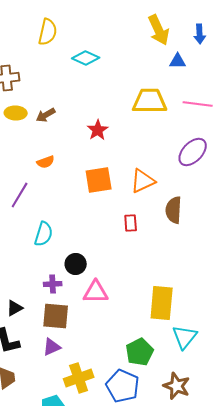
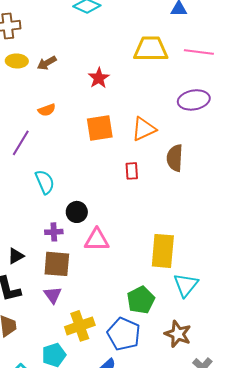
purple ellipse: (193, 152) -> (194, 100), turned 36
cyan semicircle: (44, 234) -> (45, 182), turned -40
purple triangle: (52, 347) -> (53, 295), turned -42

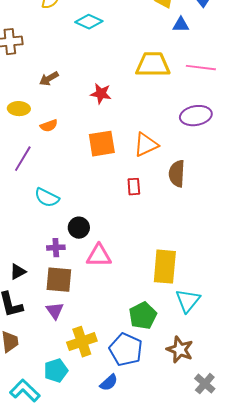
yellow ellipse: (17, 61) -> (19, 109), moved
red star: (99, 78) -> (101, 94), turned -30
cyan semicircle: (45, 182) -> (47, 198), turned 140

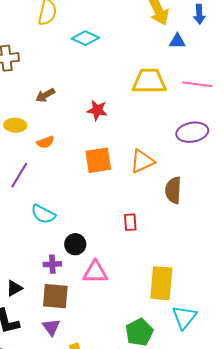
red rectangle: (134, 187) -> (130, 222), moved

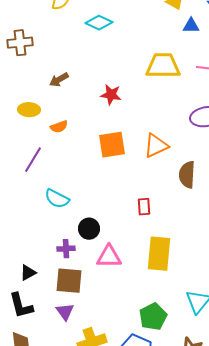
yellow rectangle: (161, 283) -> (159, 254), moved

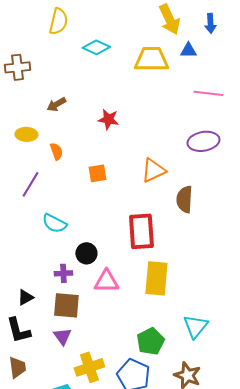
yellow trapezoid: (163, 66) -> (151, 59), moved
orange semicircle: (59, 127) -> (56, 151), turned -90
orange square: (112, 145) -> (97, 173), moved, size x0.7
red rectangle: (144, 207) -> (141, 231), size x2.0

